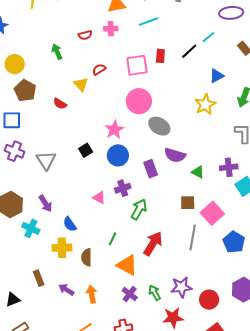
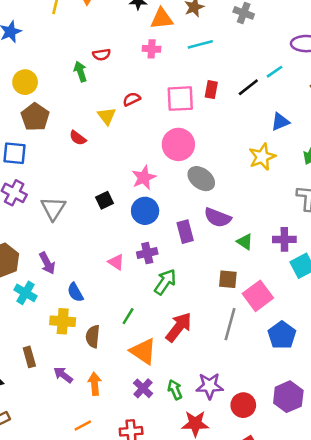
red semicircle: (85, 35) -> (101, 55), moved

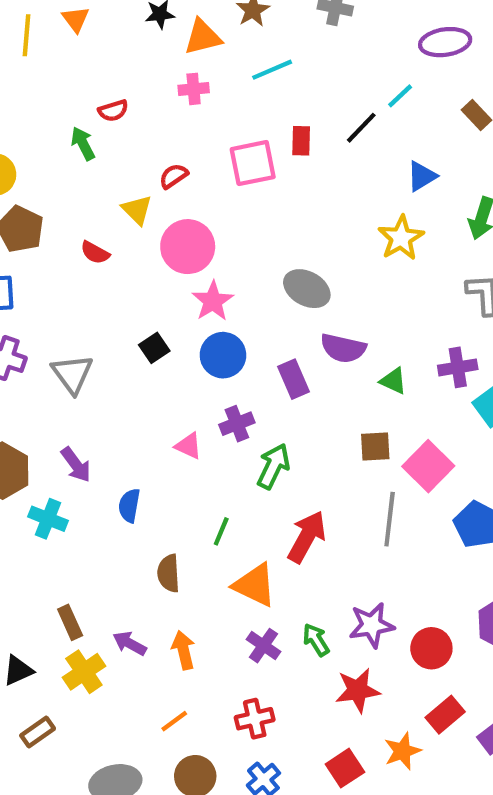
pink circle: (178, 144) -> (188, 247), moved
blue semicircle: (75, 292) -> (129, 506), turned 48
yellow cross: (63, 321) -> (84, 672), moved, turned -30

